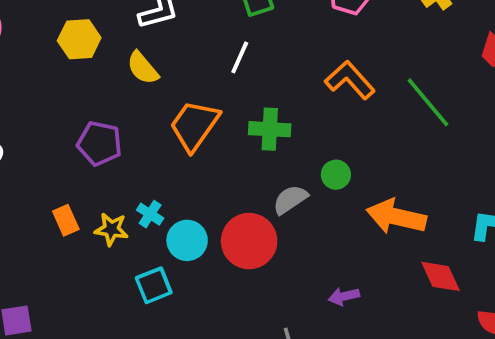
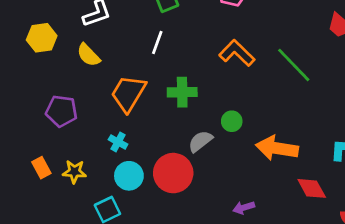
cyan cross: (150, 214) -> (118, 142), moved

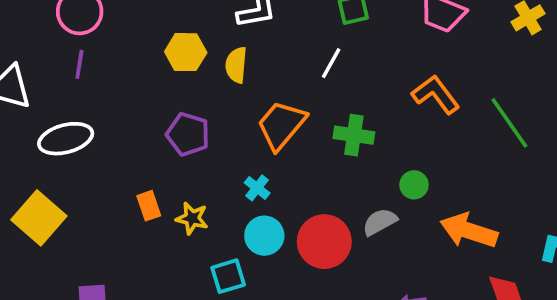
yellow hexagon: (42, 38) -> (186, 52), moved
yellow semicircle: (88, 55) -> (236, 65), turned 40
gray semicircle: (200, 141) -> (380, 222), moved

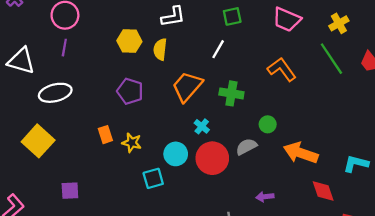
green line: (509, 123) -> (331, 59), moved
cyan cross: (257, 188) -> (202, 126), moved

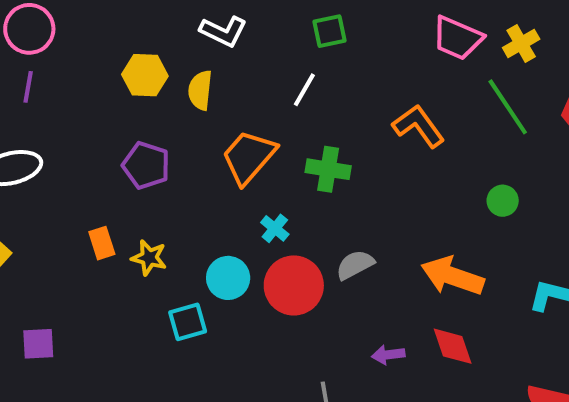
white L-shape: (173, 17) -> (223, 31), turned 35
pink trapezoid: (287, 19) -> (457, 38), moved
green circle: (268, 124) -> (503, 201), moved
red diamond: (323, 191) -> (453, 346), moved

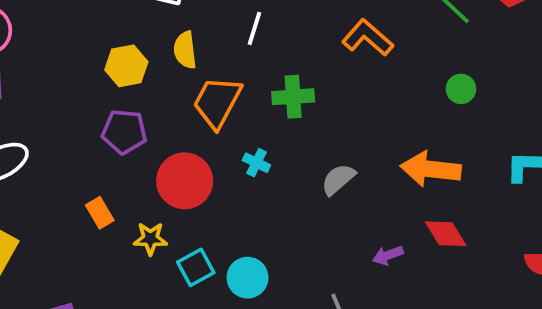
yellow hexagon: (145, 75) -> (126, 66), moved
yellow semicircle: (200, 90) -> (185, 50), moved
yellow star: (149, 258) -> (150, 239), moved
cyan circle: (228, 278) -> (247, 278), moved
red circle: (294, 285) -> (185, 181), moved

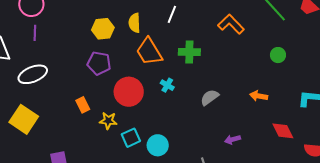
orange trapezoid: (217, 102) -> (149, 52), turned -64
orange arrow: (431, 169) -> (259, 96), size x0.6
red diamond: (446, 234) -> (283, 131), moved

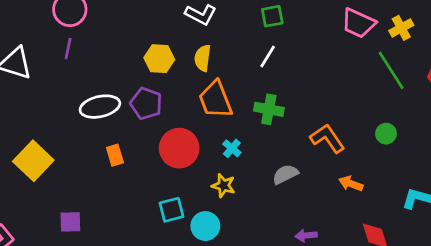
white line: (172, 14) -> (268, 56), moved
orange L-shape: (231, 24) -> (327, 138), moved
white ellipse: (33, 74) -> (100, 107), moved
yellow star: (108, 121) -> (223, 186), moved

